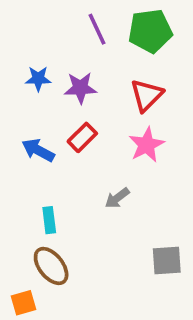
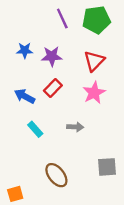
gray arrow: (117, 198) -> (75, 127), turned -140
cyan rectangle: (49, 220) -> (35, 129), moved, turned -35
brown ellipse: (51, 266) -> (56, 175), moved

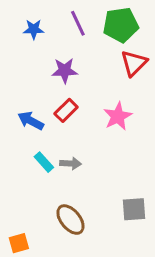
blue star: (25, 50) -> (34, 29), moved
red triangle: (94, 61) -> (134, 63), moved
gray arrow: (75, 127) -> (70, 163), moved

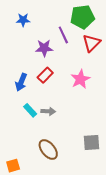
purple line: (78, 23) -> (63, 35), moved
blue arrow: (31, 121) -> (21, 82), turned -96

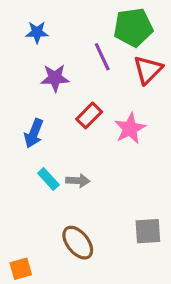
purple star: (44, 48) -> (55, 78), moved
red rectangle: (45, 75) -> (89, 115), moved

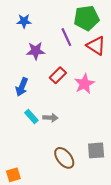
red triangle: (148, 70) -> (96, 46), turned -42
brown ellipse: (78, 243) -> (64, 158), moved

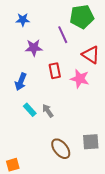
red triangle: (96, 46) -> (91, 55), moved
red rectangle: (58, 75) -> (55, 71), turned -56
pink star: (84, 84) -> (80, 79), turned -30
gray arrow: (50, 118) -> (48, 111), turned -128

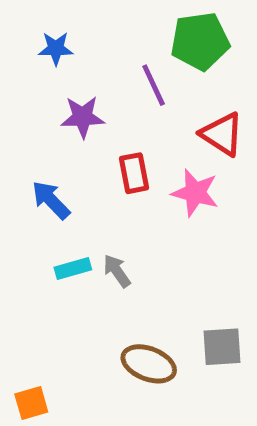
blue arrow: (21, 82) -> (51, 200), turned 114
cyan rectangle: (30, 110) -> (73, 269), turned -64
brown ellipse: (61, 149) -> (149, 364), turned -30

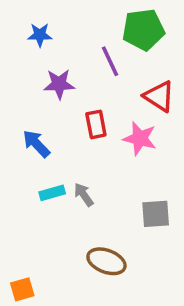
gray square: (222, 347) -> (156, 214), moved

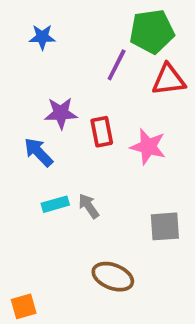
purple line: (110, 61) -> (117, 65), turned 52
purple star: (59, 84) -> (61, 113), moved
red triangle: (159, 96) -> (169, 80), moved, turned -40

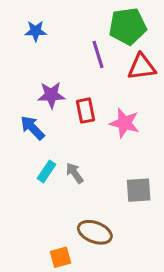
purple line: (117, 65) -> (98, 54), turned -44
cyan rectangle: (55, 204) -> (47, 171), turned -40
orange square: (24, 306) -> (61, 257), moved

